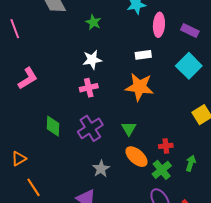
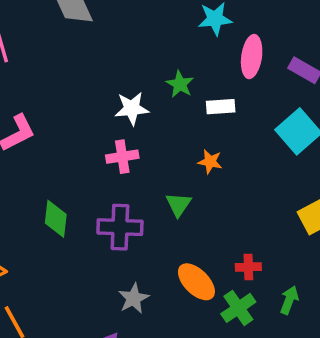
green star: (93, 22) -> (180, 84), moved
orange star: (139, 87) -> (210, 162), size x0.5
purple cross: (90, 128) -> (120, 227), turned 30
green triangle: (129, 129) -> (179, 205), moved

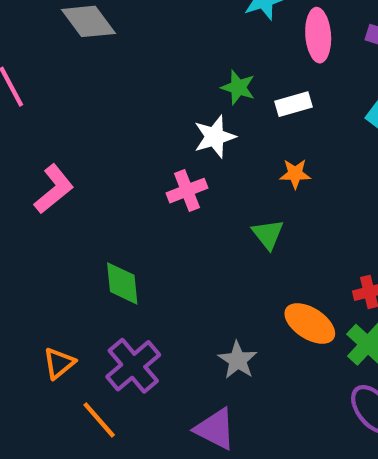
white star: (132, 108) -> (215, 137), moved
purple cross: (120, 227) -> (133, 366), moved, turned -30

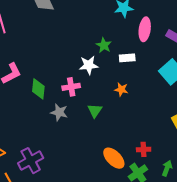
green triangle: (268, 234) -> (95, 111), moved
green diamond: (122, 283) -> (38, 89), moved
gray star: (238, 360) -> (59, 112), moved, turned -30

